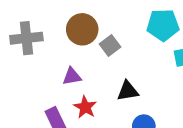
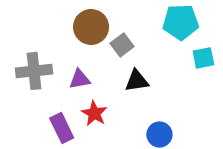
gray cross: (26, 38) -> (34, 71), moved
black triangle: (128, 91) -> (137, 81), moved

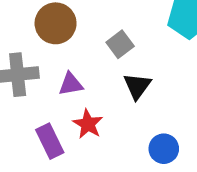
brown circle: (91, 27) -> (56, 23), moved
black triangle: (137, 81) -> (137, 86), turned -45

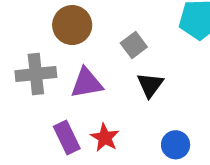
purple triangle: (71, 84) -> (87, 83), size x1.4
red star: (88, 124) -> (105, 138), moved

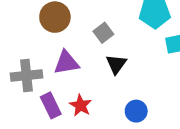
gray cross: (36, 74) -> (26, 75), moved

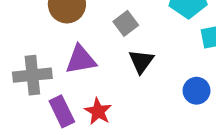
blue circle: (136, 111) -> (197, 91), moved

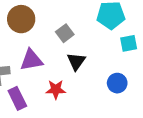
red star: (98, 111) -> (56, 89), moved, turned -30

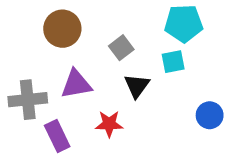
cyan square: (129, 43) -> (173, 62), moved
blue circle: (117, 83) -> (210, 115), moved

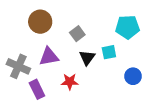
cyan pentagon: (184, 23) -> (128, 27), moved
cyan square: (173, 62) -> (109, 52), moved
gray cross: (28, 100) -> (18, 66), turned 30

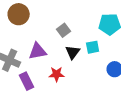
brown circle: (40, 22) -> (19, 14), moved

